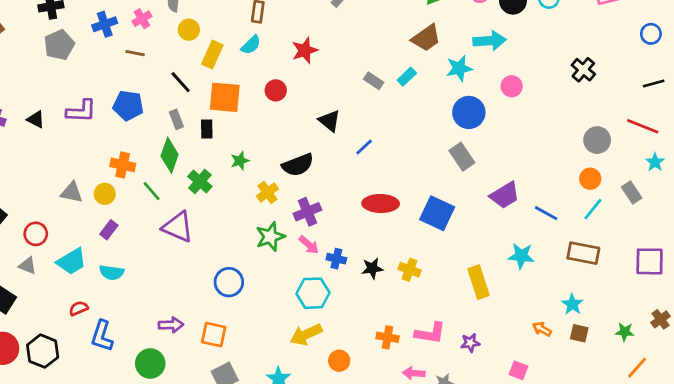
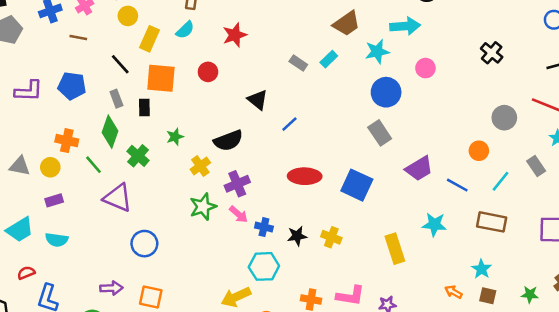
orange circle: (590, 179) -> (479, 151), moved
purple rectangle: (109, 230) -> (54, 200), turned 36
blue circle: (229, 282) -> (144, 244), moved
cyan hexagon: (313, 293) -> (264, 266), moved

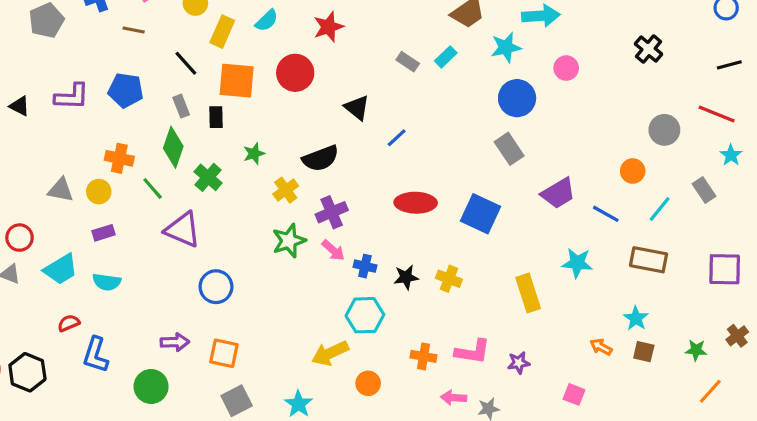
red circle: (208, 72) -> (295, 73), size x1.5

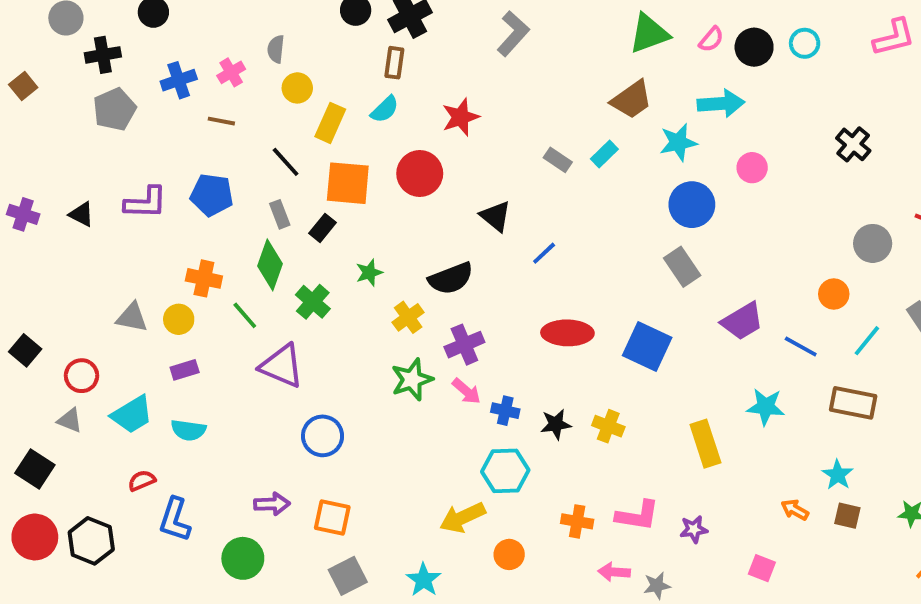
black rectangle: (216, 117) -> (323, 228), turned 40

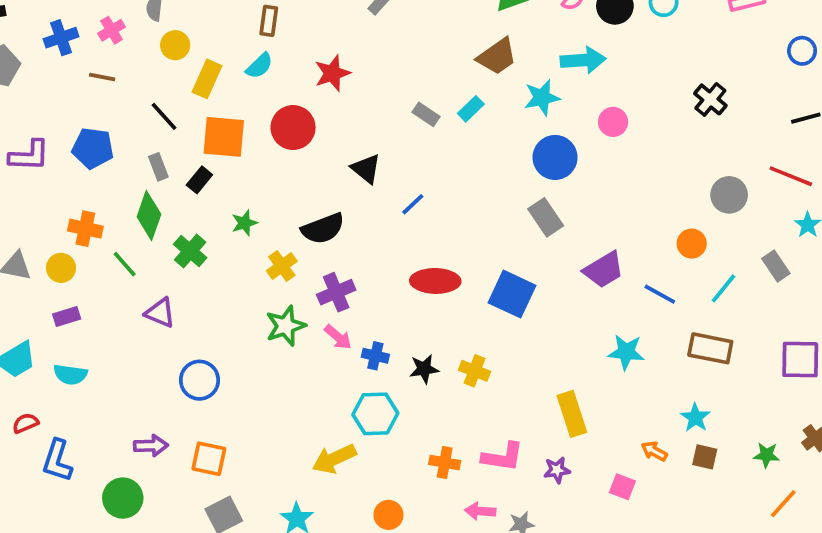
purple triangle: (282, 366) -> (160, 313), size x0.7
yellow rectangle: (705, 444) -> (572, 414), moved
orange circle: (509, 554) -> (388, 515), moved
pink square: (762, 568) -> (622, 487), moved

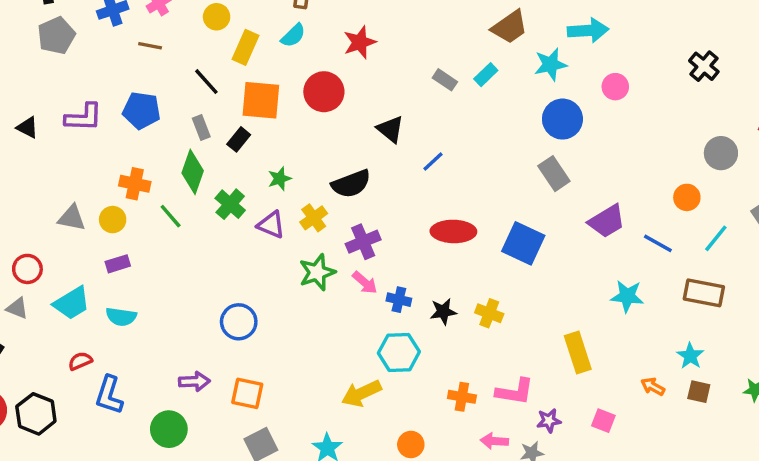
purple triangle: (160, 313) -> (271, 225), moved
purple star: (557, 470) -> (549, 421), moved
pink square: (622, 487) -> (603, 421), moved

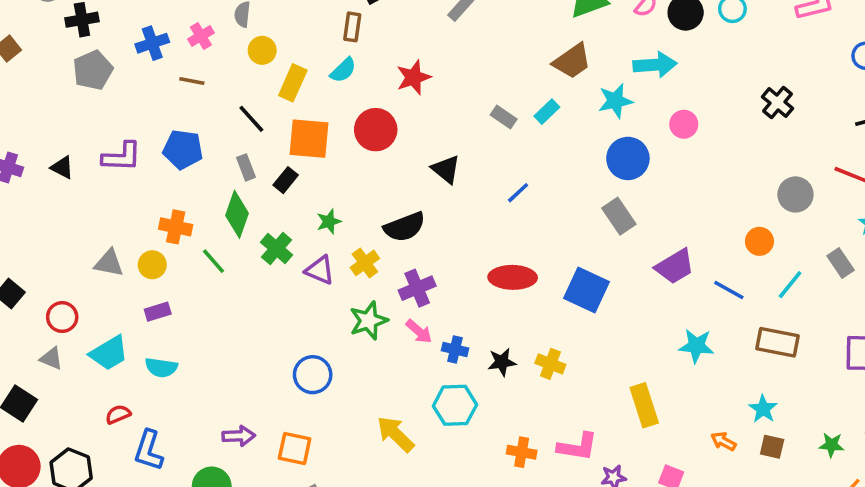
blue line: (433, 162) -> (518, 193), moved
blue circle: (239, 322) -> (313, 375), moved
yellow arrow: (361, 393) -> (395, 434), moved, turned 69

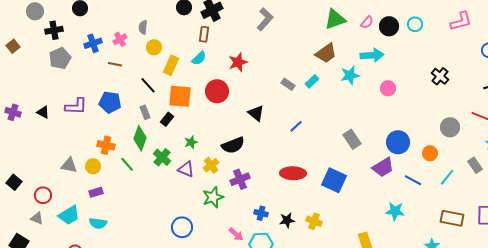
blue circle: (628, 158) -> (398, 142), moved
pink arrow: (419, 331) -> (236, 234), moved
brown rectangle: (777, 342) -> (452, 218), moved

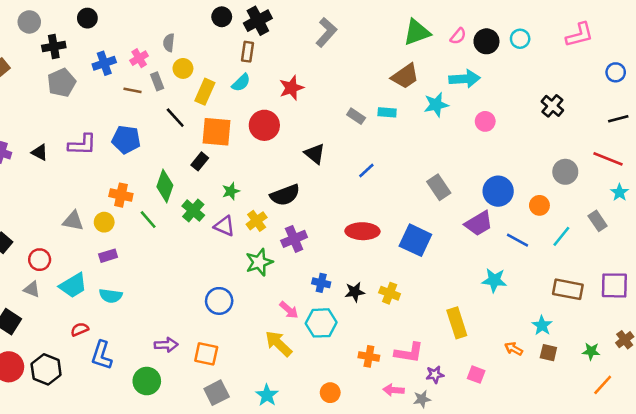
cyan rectangle: (312, 81) -> (387, 112), turned 48
gray rectangle: (145, 112) -> (157, 81), moved

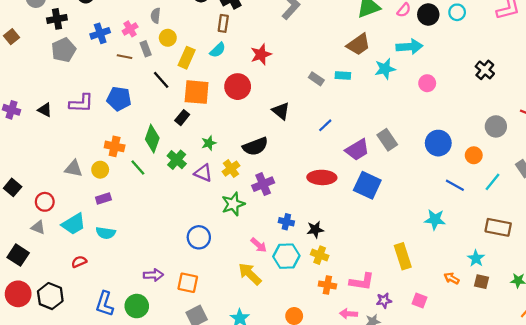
purple trapezoid: (479, 223) -> (357, 150), moved
yellow cross: (390, 293) -> (320, 255), moved
blue L-shape: (102, 355) -> (105, 304), moved

